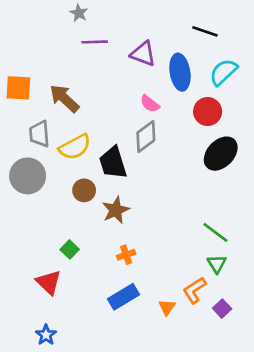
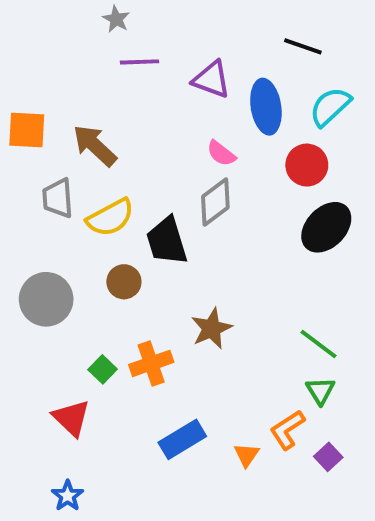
gray circle: (28, 176) -> (46, 299), moved
brown star: (116, 210) -> (211, 328), moved
orange cross: (126, 255) -> (151, 363), moved, size x1.5

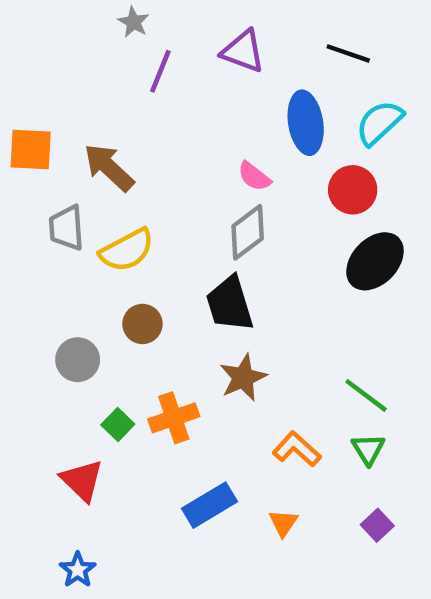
purple line: (139, 62) -> (160, 71), turned -66
purple triangle: (211, 79) -> (243, 51), moved
black trapezoid: (167, 241) -> (230, 304), moved
gray circle: (46, 299) -> (78, 360), moved, size x0.7
orange L-shape: (287, 430) -> (297, 449), moved, turned 75

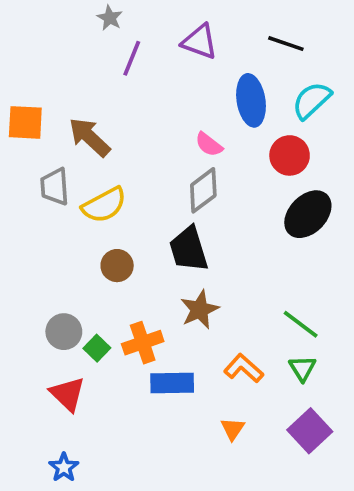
gray circle: (78, 360) -> (64, 332), moved
blue rectangle: (210, 505) -> (172, 383), moved, turned 30
purple square: (377, 525) -> (310, 431), size x1.6

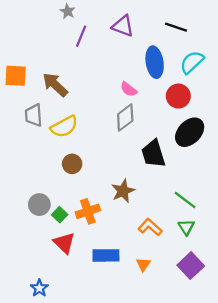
black trapezoid: (189, 249) -> (153, 154), moved
blue rectangle: (172, 383) -> (106, 255), moved
red triangle: (68, 394) -> (64, 243), moved

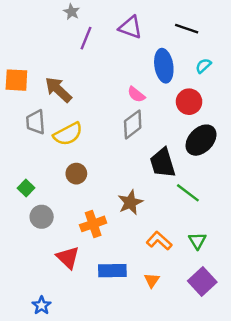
cyan semicircle: (192, 62) -> (203, 66), size x0.6
green line: (185, 200) -> (188, 193), moved
green square: (60, 215) -> (26, 188), moved

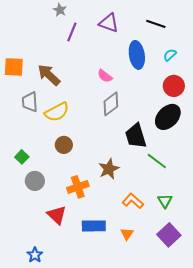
pink semicircle: (136, 94) -> (105, 76), moved
red circle: (189, 102) -> (174, 86), moved

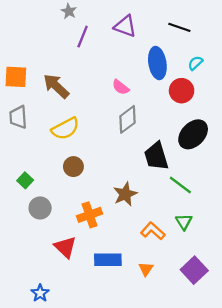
red circle: (174, 86) -> (182, 91), moved
gray trapezoid: (30, 102) -> (18, 117), moved
green triangle: (165, 201) -> (184, 222), moved

